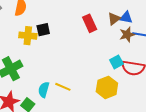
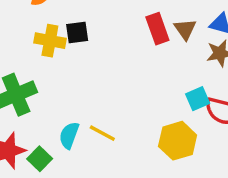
brown triangle: (114, 19) -> (185, 29), moved, turned -32

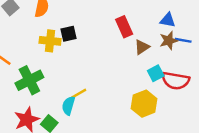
brown triangle: (185, 29) -> (142, 47), moved, turned 35
yellow line: (102, 133) -> (78, 94), moved, turned -54

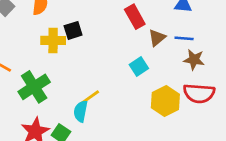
blue line: (183, 40) -> (184, 38), moved
brown star: (169, 41) -> (194, 60), moved, turned 30
cyan square: (156, 73) -> (139, 67), moved
red semicircle: (176, 81) -> (199, 93), moved

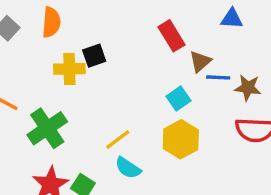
blue line: (184, 38) -> (218, 77), moved
yellow hexagon: (165, 101) -> (181, 139), moved
cyan semicircle: (81, 111) -> (128, 168), moved, turned -65

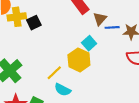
yellow cross: (69, 69) -> (17, 17), moved
yellow hexagon: (181, 139) -> (79, 60), moved

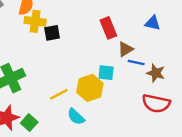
cyan square: (89, 43) -> (106, 73), turned 32
cyan semicircle: (63, 90) -> (76, 117), moved

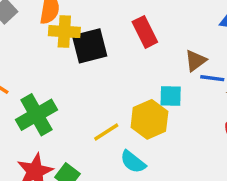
red rectangle: (108, 28) -> (145, 32), moved
black square: (52, 33) -> (90, 46), size x1.5

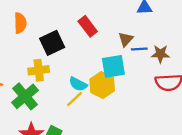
yellow cross: (64, 32) -> (39, 70), moved
cyan square: (171, 96) -> (113, 66), size x1.5
cyan semicircle: (133, 162) -> (78, 84), moved

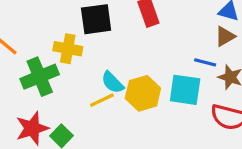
brown triangle: (126, 39) -> (225, 36), moved
cyan square: (113, 66) -> (185, 90), moved

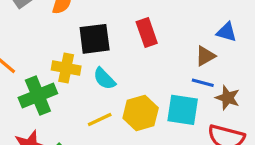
brown triangle: (225, 36) -> (205, 56), moved
cyan semicircle: (113, 82) -> (104, 79), moved

